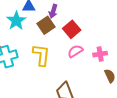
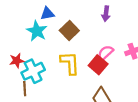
purple arrow: (53, 11) -> (106, 14), moved
red square: (72, 29) -> (98, 65), moved

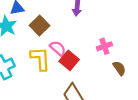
pink semicircle: (105, 53) -> (58, 48), moved, turned 84

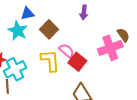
pink cross: (104, 46) -> (110, 48), size x1.6
brown semicircle: (119, 68) -> (123, 35), moved

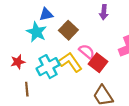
yellow L-shape: (50, 61) -> (70, 62), turned -30
cyan cross: (15, 69) -> (48, 67), moved

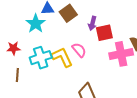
purple arrow: (104, 12) -> (92, 23), moved
brown square: (68, 30) -> (68, 13), moved
red square: (98, 63) -> (104, 33), moved, turned 30

